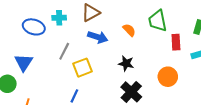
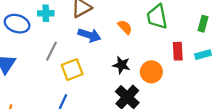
red rectangle: (176, 42) -> (178, 51), moved
orange circle: (168, 77) -> (151, 72), moved

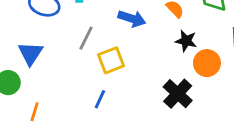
black star: (122, 65) -> (186, 41), moved

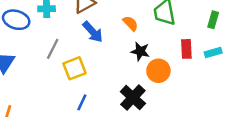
blue arrow: (132, 19) -> (93, 32), turned 30
blue line: (100, 99) -> (82, 102), moved

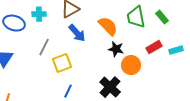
green rectangle: (213, 20) -> (162, 17), moved, turned -56
orange semicircle: (130, 23) -> (108, 26), size x1.5
red rectangle: (186, 49) -> (154, 47), turned 63

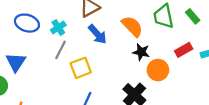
cyan cross: (39, 14) -> (58, 28), moved, turned -32

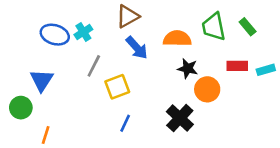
orange semicircle: (132, 26) -> (177, 39), turned -45
cyan cross: (58, 28) -> (83, 32), moved
red rectangle: (184, 50) -> (237, 66), turned 30

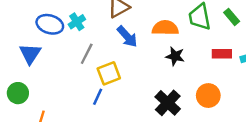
blue triangle: (42, 80) -> (30, 54), moved
orange circle: (207, 89) -> (208, 96), moved
blue line: (125, 123) -> (98, 97), moved

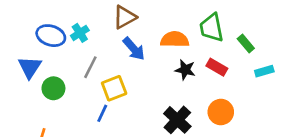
green rectangle: (232, 17) -> (246, 43), moved
red rectangle: (222, 54) -> (217, 67), moved, turned 30
green circle: (18, 93) -> (53, 88), moved

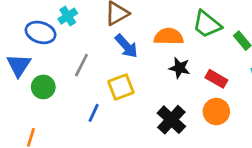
green trapezoid: (212, 28) -> (207, 24), turned -40
cyan cross: (80, 33) -> (68, 16), moved
red rectangle: (217, 67) -> (216, 79), moved
yellow square: (114, 88) -> (121, 87), moved

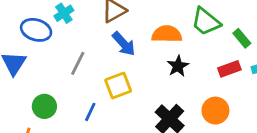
black star: (180, 68) -> (178, 66), turned 30
red rectangle: (216, 79) -> (229, 69), moved, turned -50
green circle: (43, 87) -> (44, 106), moved

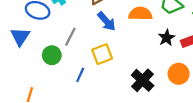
black star: (178, 66) -> (167, 38), moved
green circle: (44, 106) -> (52, 55), moved

